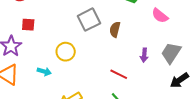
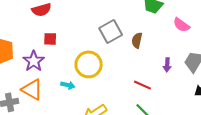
yellow circle: (66, 52) -> (89, 64), size x1.4

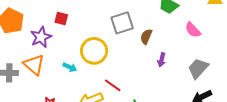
purple arrow: (167, 65) -> (162, 60), moved
red line: (142, 85) -> (113, 85), moved

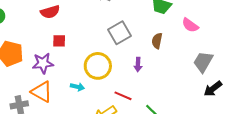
purple star: (41, 37) -> (43, 63), turned 30
brown semicircle: (146, 37) -> (157, 41), moved
purple arrow: (162, 60) -> (138, 65), moved

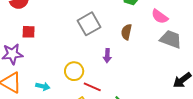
gray trapezoid: (203, 62) -> (171, 39), moved, turned 80
yellow circle: (98, 66) -> (74, 71), moved, size x0.7
cyan arrow: (77, 87) -> (43, 86), moved

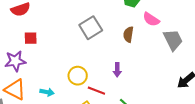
pink semicircle: (160, 17) -> (151, 19), moved
gray trapezoid: (171, 39) -> (173, 40), turned 45
purple arrow: (107, 56) -> (117, 70), moved

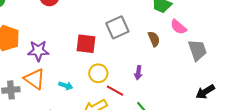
brown semicircle: (128, 34) -> (154, 39), turned 140
red square: (31, 38) -> (86, 44), moved, size x1.5

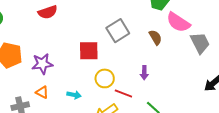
pink semicircle: (178, 27) -> (178, 22), size x1.4
orange triangle: (34, 79) -> (42, 92), size x0.6

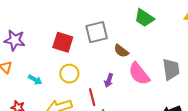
pink semicircle: (178, 22) -> (139, 74), moved
brown semicircle: (155, 37) -> (121, 51), moved, turned 140
red line: (123, 94) -> (92, 97), moved, turned 36

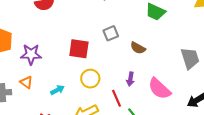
gray square: (97, 32) -> (111, 33), size x0.7
pink semicircle: (139, 74) -> (159, 89), moved
cyan arrow: (35, 80) -> (57, 90), turned -48

